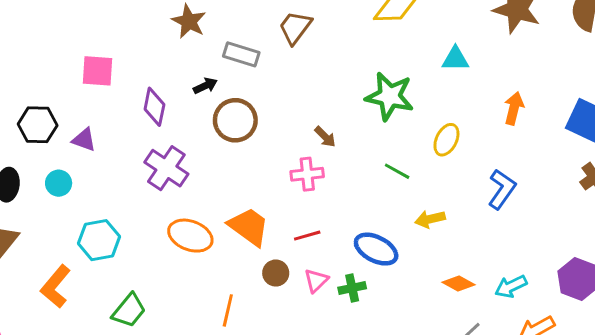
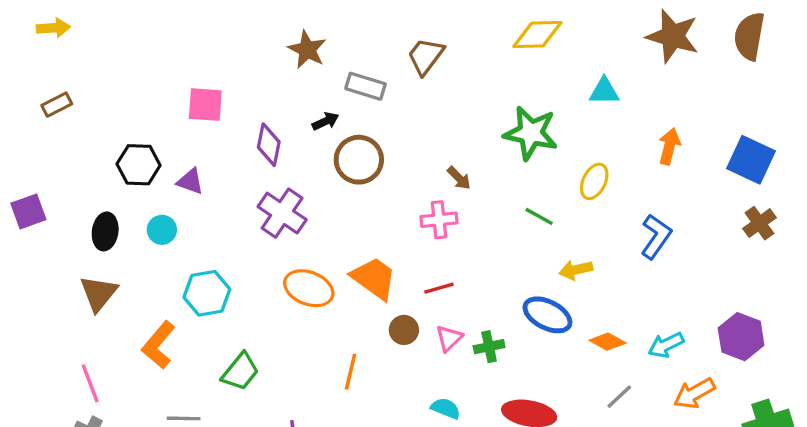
blue ellipse: (376, 249) -> (547, 315), moved

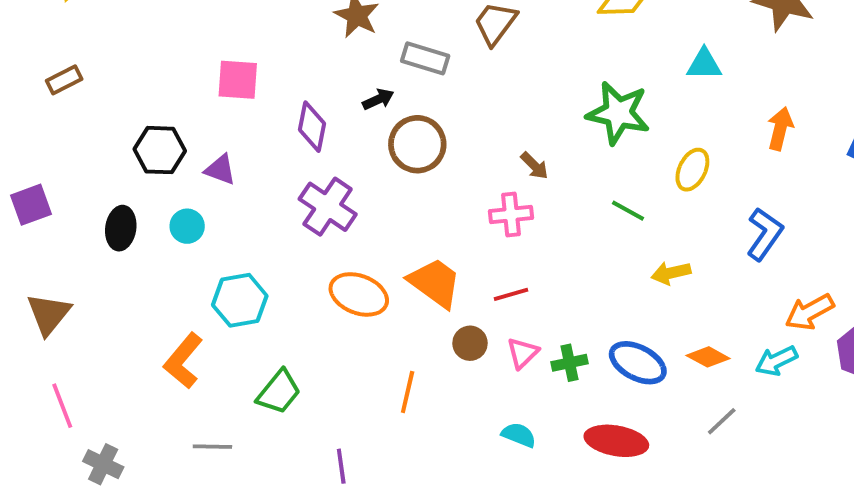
brown triangle: (98, 293) -> (49, 314), moved
blue ellipse: (547, 315) -> (638, 363), moved
pink line: (90, 383) -> (62, 406), moved
orange arrow: (694, 393) -> (809, 312), moved

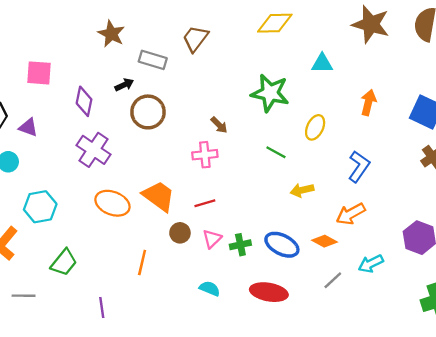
orange arrow: (809, 312) -> (351, 214), moved
cyan arrow: (776, 361) -> (371, 264), moved

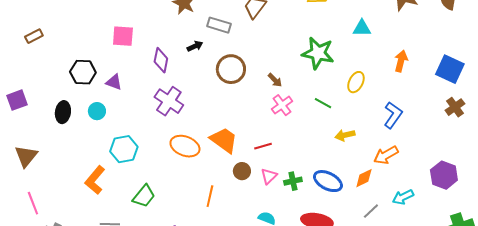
brown circle: (148, 112) -> (231, 69), moved
pink cross: (205, 155) -> (282, 105), moved, turned -30
orange diamond: (325, 241) -> (364, 178), turned -55

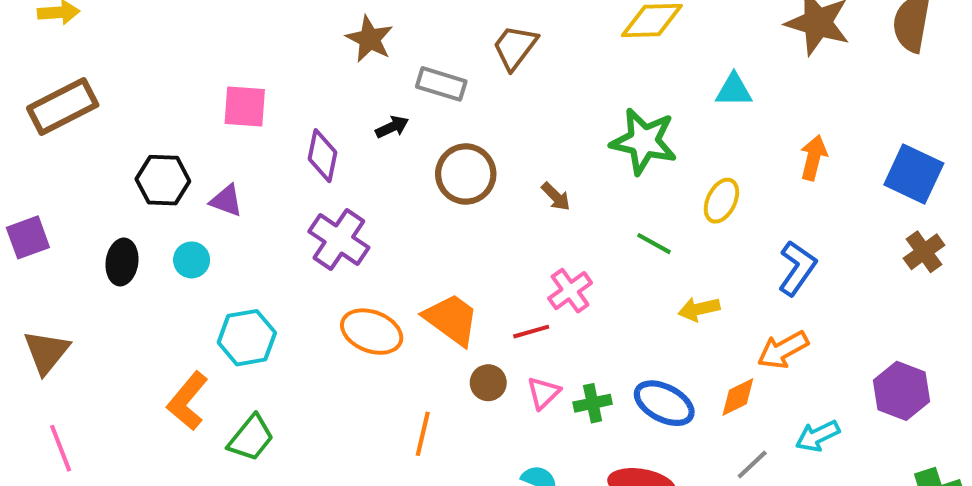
brown rectangle: (34, 36) -> (63, 106), size x1.8
pink cross: (282, 105) -> (570, 291), moved
green trapezoid: (144, 196) -> (251, 438), moved

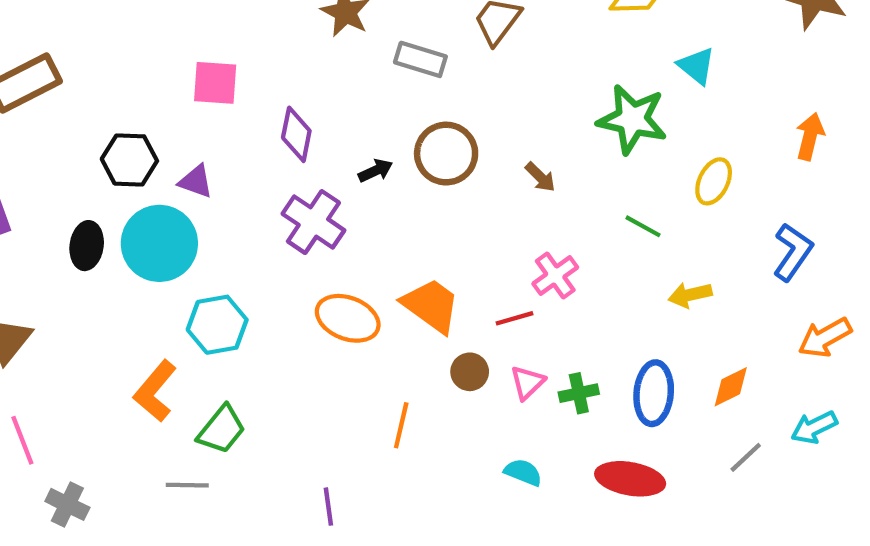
cyan triangle: (734, 90) -> (696, 66), moved, turned 39
black arrow: (392, 127) -> (375, 171), moved
cyan circle: (192, 260) -> (159, 243), size x2.0
orange arrow: (783, 350) -> (825, 338), moved
blue ellipse: (664, 403) -> (654, 393), turned 68

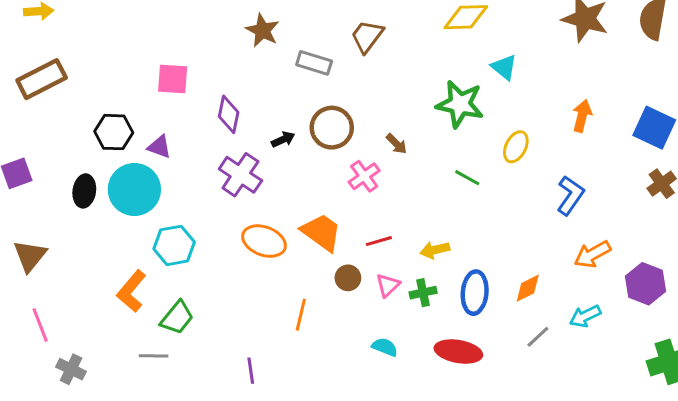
pink cross: (555, 276) -> (364, 176), moved
yellow arrow: (690, 295) -> (435, 250), moved

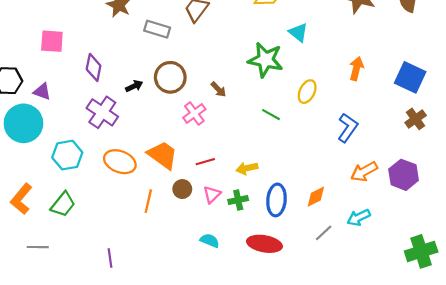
cyan hexagon: (174, 245) -> (67, 155), moved
purple hexagon: (645, 284) -> (404, 175), moved
orange line: (301, 315) -> (148, 201), moved
green trapezoid: (177, 318) -> (63, 204), moved

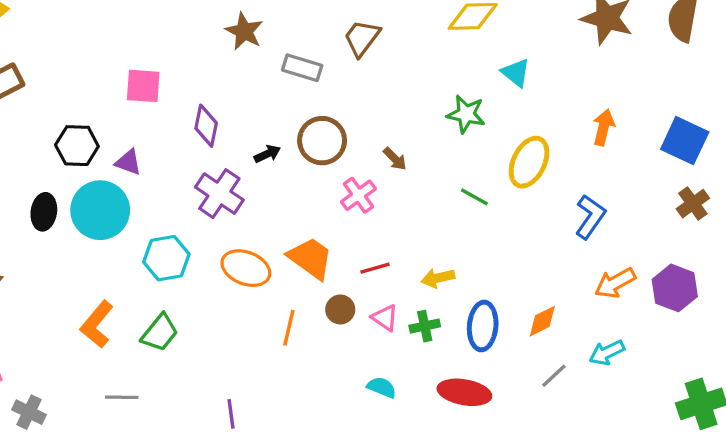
green star: (266, 60) -> (466, 114), size x0.7
yellow ellipse: (307, 92) -> (529, 162), size x1.4
pink triangle: (212, 195) -> (385, 318), turned -42

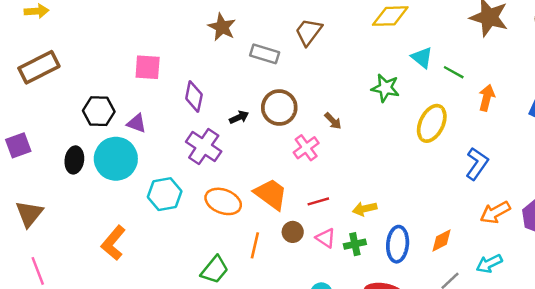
green line: (474, 197) -> (454, 72), moved
green trapezoid: (160, 333) -> (215, 270), moved

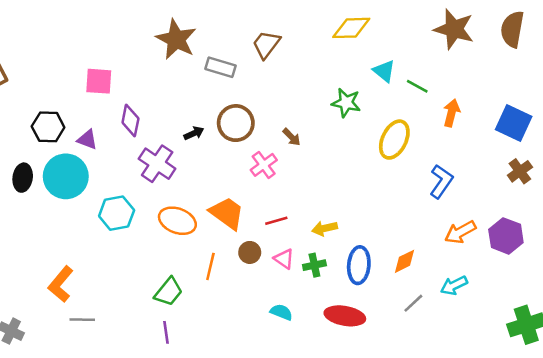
brown star: (222, 27) -> (176, 39), size x1.4
purple diamond: (194, 97) -> (130, 121), moved
orange L-shape: (113, 243) -> (61, 284), moved

